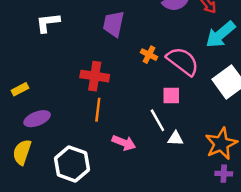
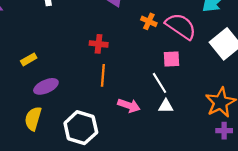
red cross: (95, 76) -> (99, 44), size x0.7
white triangle: (176, 139) -> (166, 106), moved

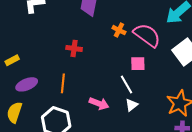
orange line: (103, 75) -> (63, 83), moved
white triangle: (166, 106) -> (132, 105), turned -40

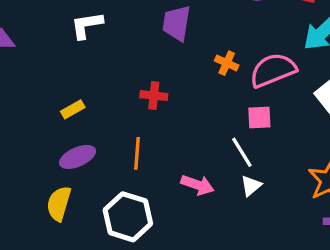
pink semicircle: (147, 35) -> (273, 70), turned -56
yellow rectangle: (12, 60) -> (73, 109), moved

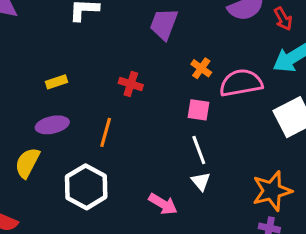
pink square: (259, 118) -> (198, 110), moved
pink arrow: (197, 185) -> (163, 204), moved
white triangle: (251, 186) -> (201, 181), turned -42

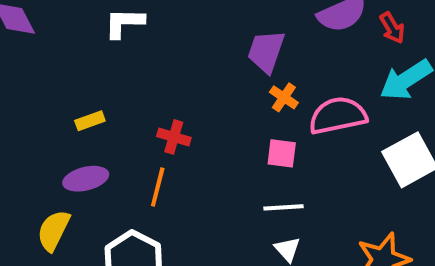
purple trapezoid: (164, 24) -> (266, 51), moved
red cross: (131, 84) -> (174, 137), moved
white line: (199, 150) -> (284, 207), turned -72

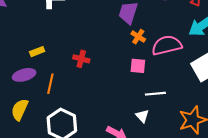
purple ellipse: (86, 179) -> (24, 75), moved
orange line: (158, 187) -> (50, 84), moved
white line: (284, 207) -> (155, 94), moved

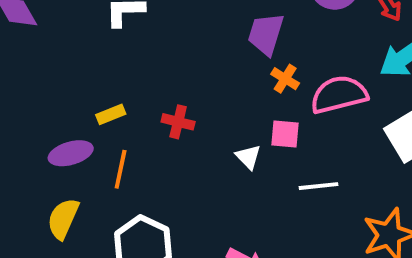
yellow rectangle: (37, 52) -> (111, 114), moved
white triangle: (142, 116) -> (248, 157), moved

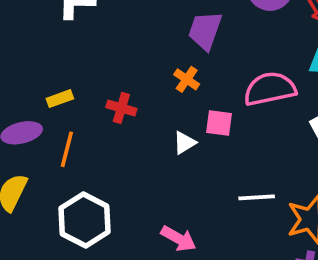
orange cross: (285, 79) -> (187, 79), moved
white triangle: (248, 157) -> (184, 143), turned 40
white line: (318, 186) -> (257, 197), moved

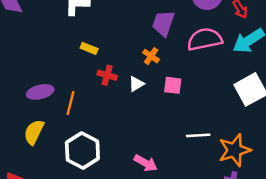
pink semicircle: (270, 89) -> (205, 39), moved
yellow rectangle: (60, 99) -> (89, 48), moved, turned 42
white triangle: (184, 143) -> (136, 84), moved

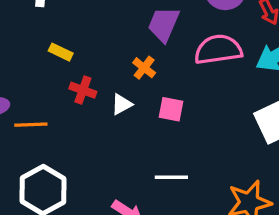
orange line: (70, 103) -> (31, 125), turned 70
white line: (198, 135) -> (171, 177), moved

